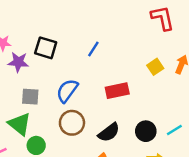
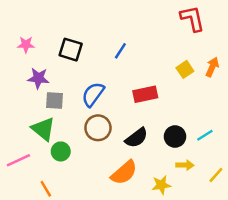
purple star: (18, 62) -> (38, 78), moved

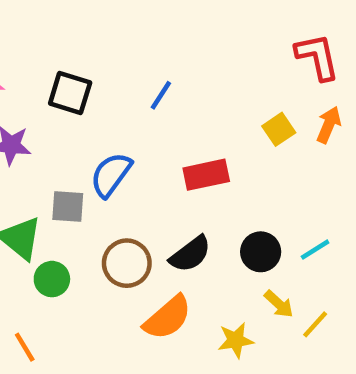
red L-shape: (192, 19) -> (317, 57), moved
gray square: (54, 101) -> (68, 206), moved
brown circle: (98, 128) -> (127, 263), moved
yellow arrow: (185, 165) -> (279, 304), turned 42
yellow line: (216, 175) -> (315, 324), moved

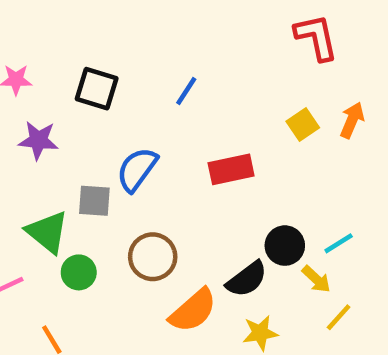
red L-shape: (317, 57) -> (316, 37), moved
black semicircle: (190, 254) -> (247, 279), moved
yellow arrow: (279, 304) -> (316, 279), moved

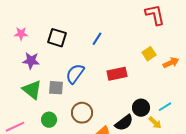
orange arrow: (352, 120) -> (171, 63), moved, turned 42
green triangle: (47, 232) -> (32, 90), moved

